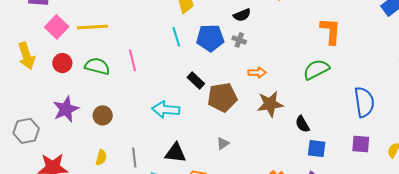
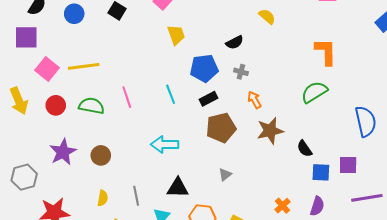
cyan line: (176, 37) -> (171, 94), moved
gray cross: (239, 40) -> (241, 72), moved
orange arrow: (257, 73) -> (254, 100), turned -114
black rectangle: (196, 81) -> (208, 99), moved, turned -66
purple square: (361, 144) -> (348, 165), moved

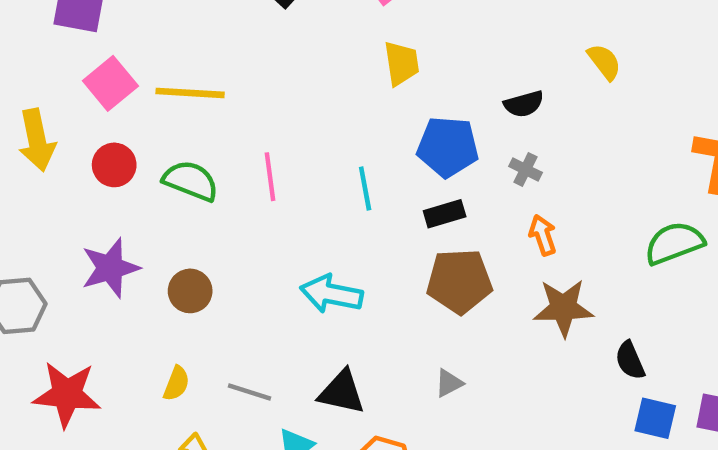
gray line: (136, 196) -> (249, 392), turned -72

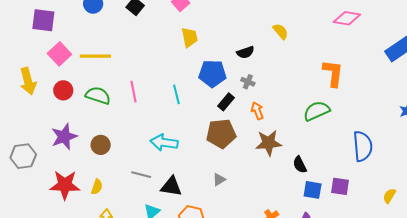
black rectangle: (445, 214) -> (226, 102), moved, turned -30
gray line: (249, 392) -> (141, 175), moved
red star: (67, 394) -> (65, 185), moved

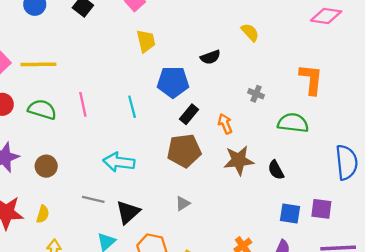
gray cross: (248, 82) -> (256, 94), moved
green semicircle: (317, 111) -> (293, 123), turned 32
black semicircle: (300, 165) -> (276, 170), moved
black triangle: (171, 186) -> (128, 212), turned -50

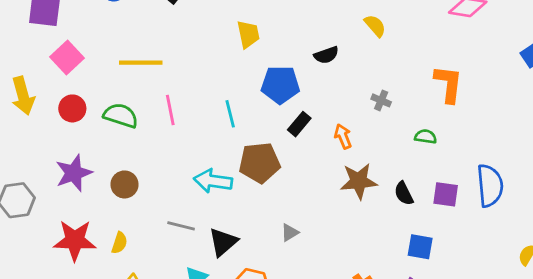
yellow line: (38, 64) -> (141, 63), moved
green semicircle: (293, 123) -> (426, 137), size x0.6
brown pentagon: (184, 151) -> (259, 163), moved
purple square: (321, 209) -> (446, 194), moved

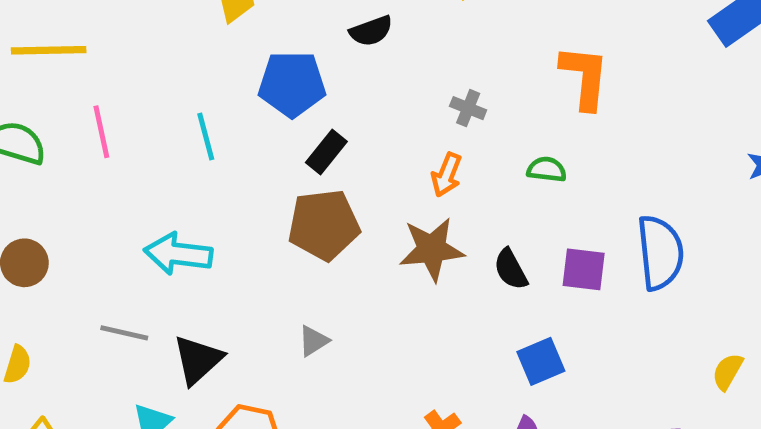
orange arrow: (343, 136) -> (447, 175), moved, turned -135
brown pentagon: (259, 163) -> (324, 225), moved
blue square: (420, 247) -> (541, 361), turned -32

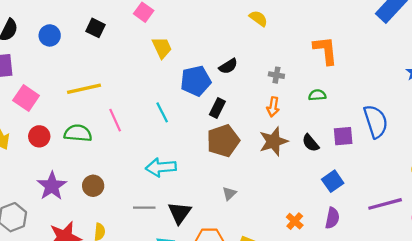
black semicircle: (371, 31) -> (228, 66), moved

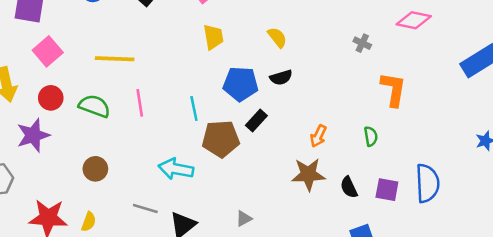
yellow semicircle: (258, 18) -> (277, 37), moved
gray cross: (276, 75) -> (362, 43), moved
green semicircle: (317, 95) -> (371, 136), turned 70
brown pentagon: (223, 141) -> (221, 139), moved
purple star: (52, 186) -> (33, 135), moved

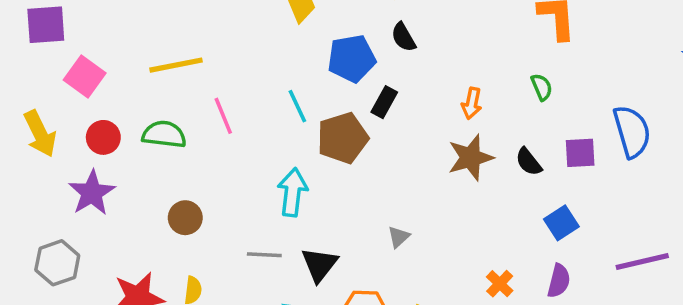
black semicircle: (281, 77) -> (403, 37), turned 90
cyan arrow: (176, 169) -> (293, 192), turned 100

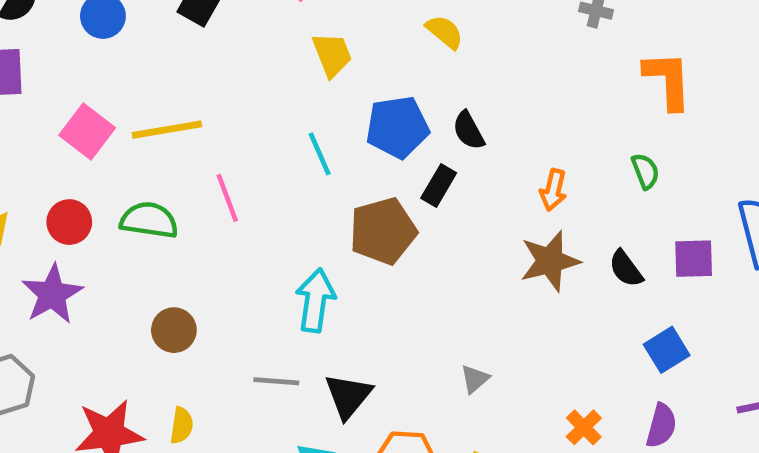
black semicircle: (403, 37) -> (469, 130), moved
pink square: (85, 77) -> (87, 131), moved
cyan line: (297, 106) -> (320, 154), moved
gray triangle: (399, 237) -> (475, 379), moved

